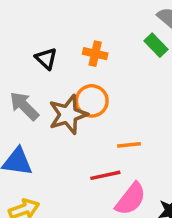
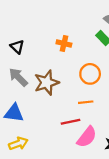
black triangle: (46, 59) -> (17, 47), moved
orange circle: (92, 101) -> (90, 74), moved

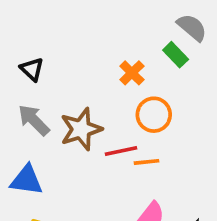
orange cross: (64, 43) -> (132, 73), moved, turned 32
red line: (70, 122) -> (121, 151), moved

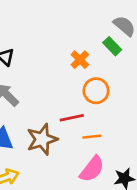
brown star: (81, 129) -> (42, 139), moved
orange line: (146, 162) -> (92, 137), moved

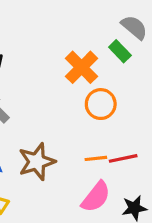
orange cross: (80, 60) -> (82, 67), size x1.5
red line: (72, 118) -> (123, 158), moved

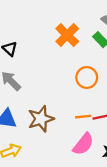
orange cross: (82, 67) -> (67, 35), moved

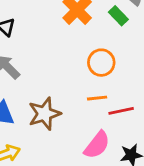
orange line: (83, 117) -> (97, 98), moved

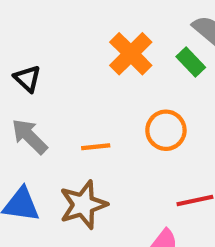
orange line: (97, 98) -> (96, 147), moved

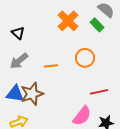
gray arrow: (29, 136) -> (19, 61), turned -84
brown star: (83, 205) -> (32, 94), moved

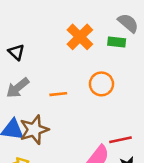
green rectangle: (97, 25) -> (117, 42), turned -40
red line: (99, 92) -> (121, 140), moved

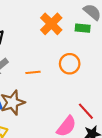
red line: (121, 140) -> (86, 111), turned 60

